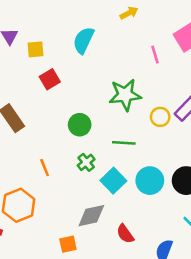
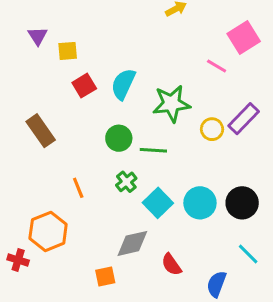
cyan semicircle: (84, 40) -> (123, 84), moved
pink line: (155, 55) -> (217, 66), moved, turned -42
green line: (124, 143) -> (153, 150), moved

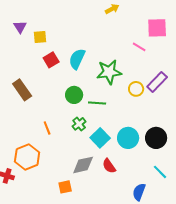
pink square: (244, 37) -> (157, 28), turned 30
red semicircle: (171, 264) -> (109, 166), moved

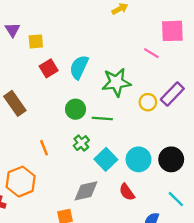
red semicircle: (109, 166) -> (127, 192), moved

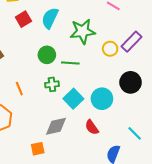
green cross: (81, 143) -> (52, 84), turned 32
black circle: (171, 159) -> (131, 82), moved

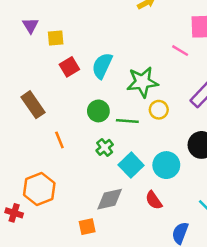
yellow circle: (110, 49) -> (159, 110), moved
green cross: (52, 84) -> (105, 147), turned -32
orange line: (19, 89) -> (59, 140), moved

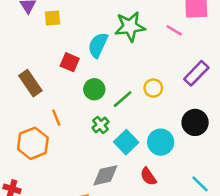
red square: (69, 67) -> (70, 62), moved, turned -36
green star: (142, 82) -> (130, 27), moved
green line: (127, 121) -> (123, 99), turned -45
orange hexagon: (39, 189) -> (33, 143), moved

